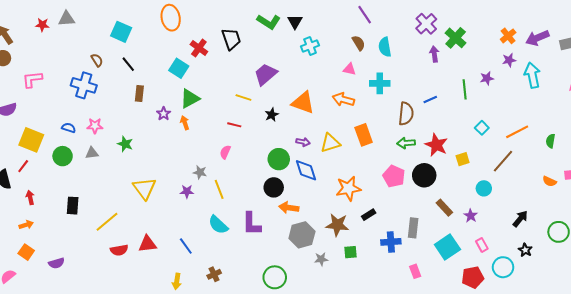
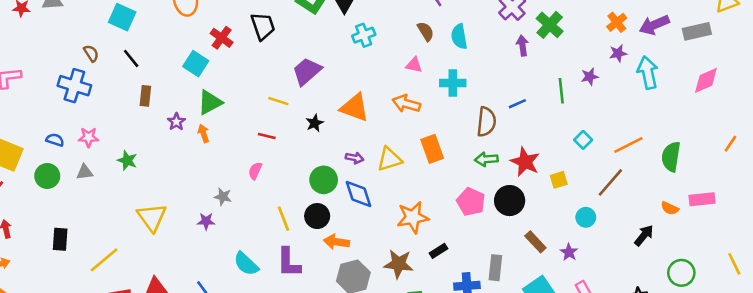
green semicircle: (550, 141) -> (671, 157), size x1.6
yellow line: (219, 189) -> (284, 219), moved
black arrow: (520, 219) -> (644, 235), moved

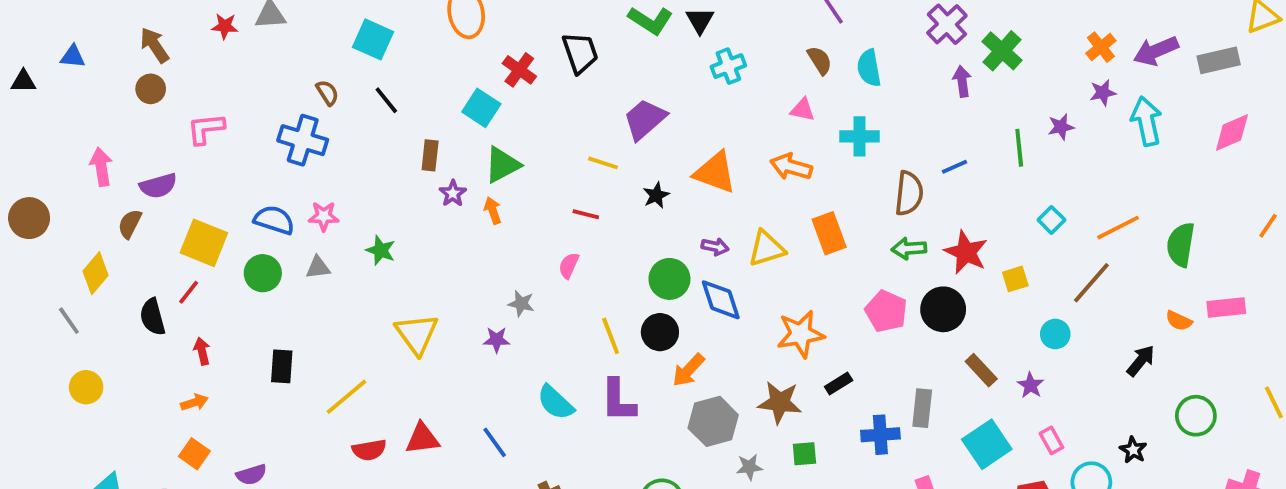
brown rectangle: (145, 96) -> (430, 155), moved
blue semicircle: (55, 140) -> (274, 220), size x1.5
orange arrow: (337, 242) -> (688, 370), turned -55

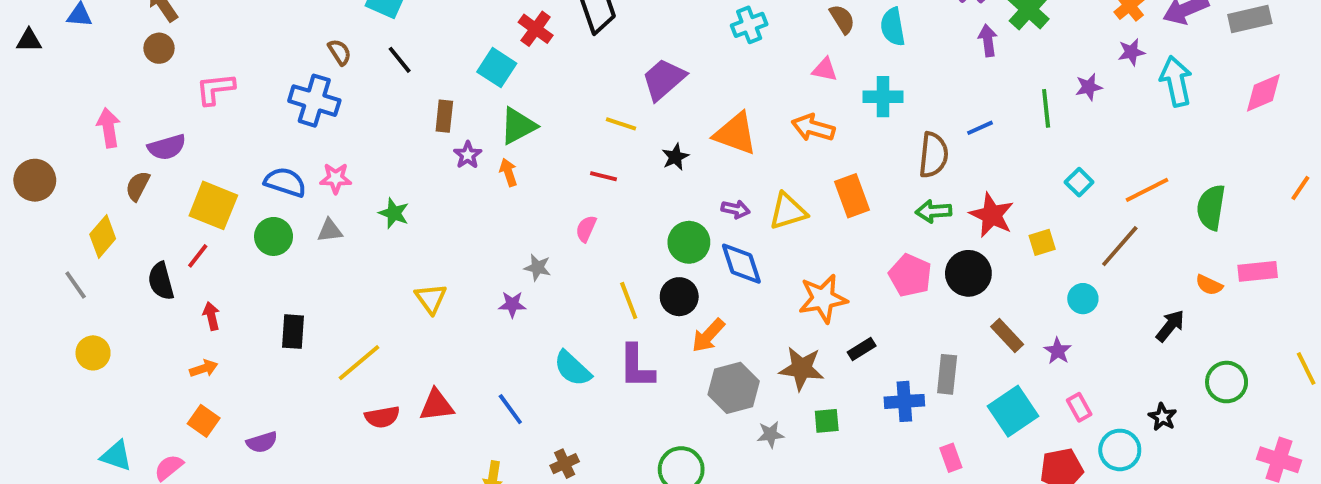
yellow triangle: (417, 334) -> (431, 299), size x0.7

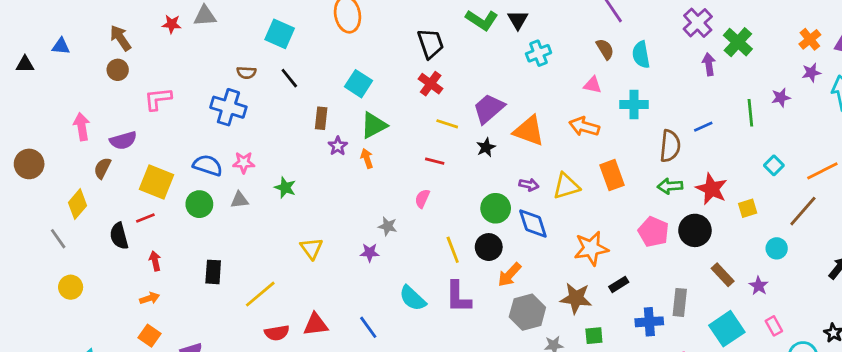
red cross: (536, 29) -> (431, 84), moved
brown semicircle: (340, 52) -> (246, 73), turned 126
purple trapezoid: (664, 79) -> (489, 109), moved
red line: (198, 256) -> (145, 218), turned 30

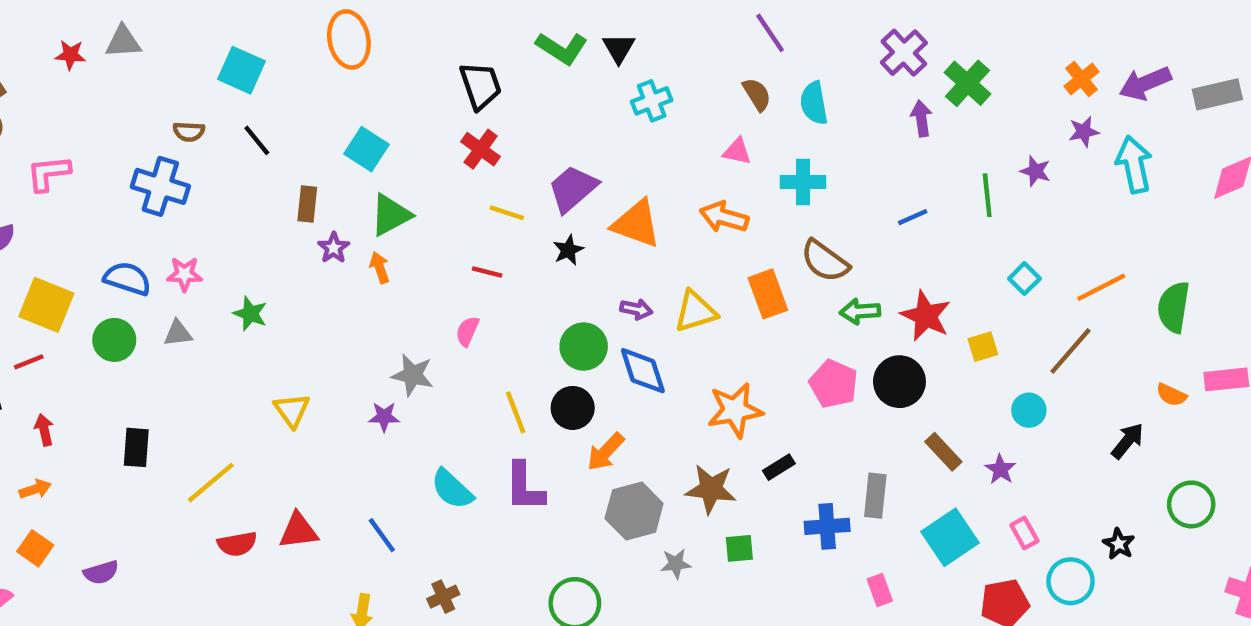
purple star: (781, 98) -> (1035, 171), turned 30
brown semicircle: (670, 146) -> (825, 261), moved, turned 120
gray star: (388, 226) -> (413, 375), size x1.4

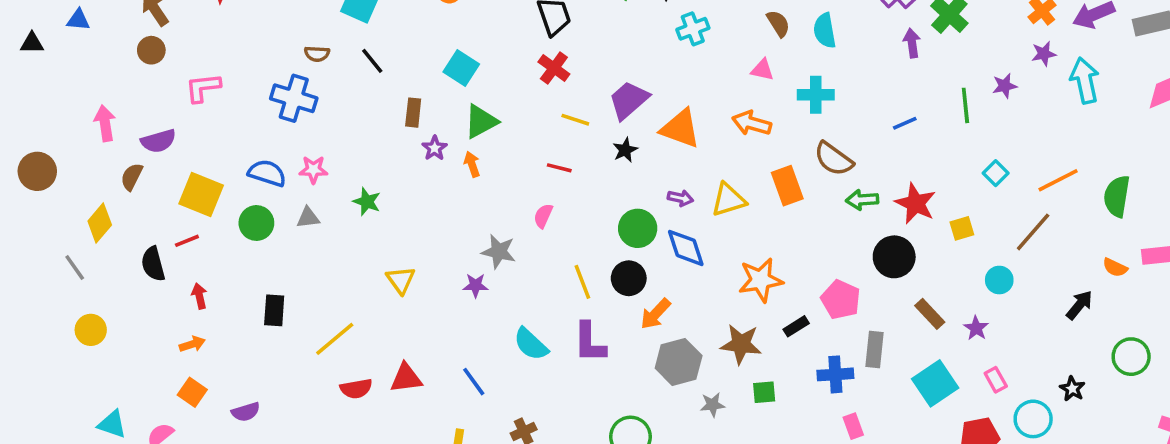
purple star: (1035, 171) -> (1005, 86), turned -30
pink pentagon: (834, 384) -> (841, 300), moved
pink rectangle: (880, 590) -> (853, 426), moved

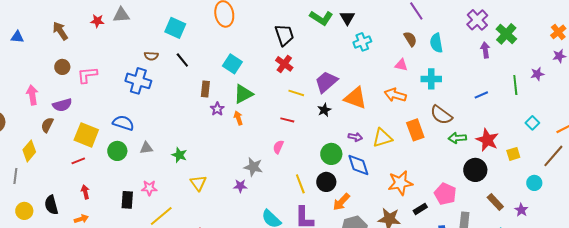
brown circle: (151, 50) -> (62, 67), moved
pink star: (313, 170) -> (149, 188), moved
green star: (367, 202) -> (179, 155), moved
black semicircle: (153, 264) -> (51, 205), moved
gray line: (75, 268) -> (15, 176), turned 42

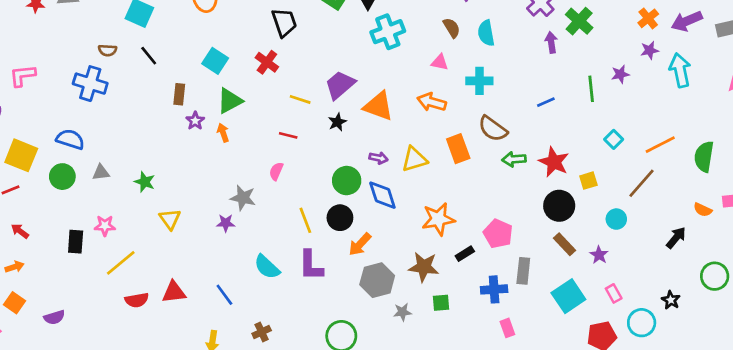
cyan cross: (362, 42) -> (388, 32), size x1.4
red cross: (284, 64) -> (267, 62), moved
black circle: (475, 170) -> (559, 206), moved
red arrow: (85, 192) -> (20, 231), turned -40

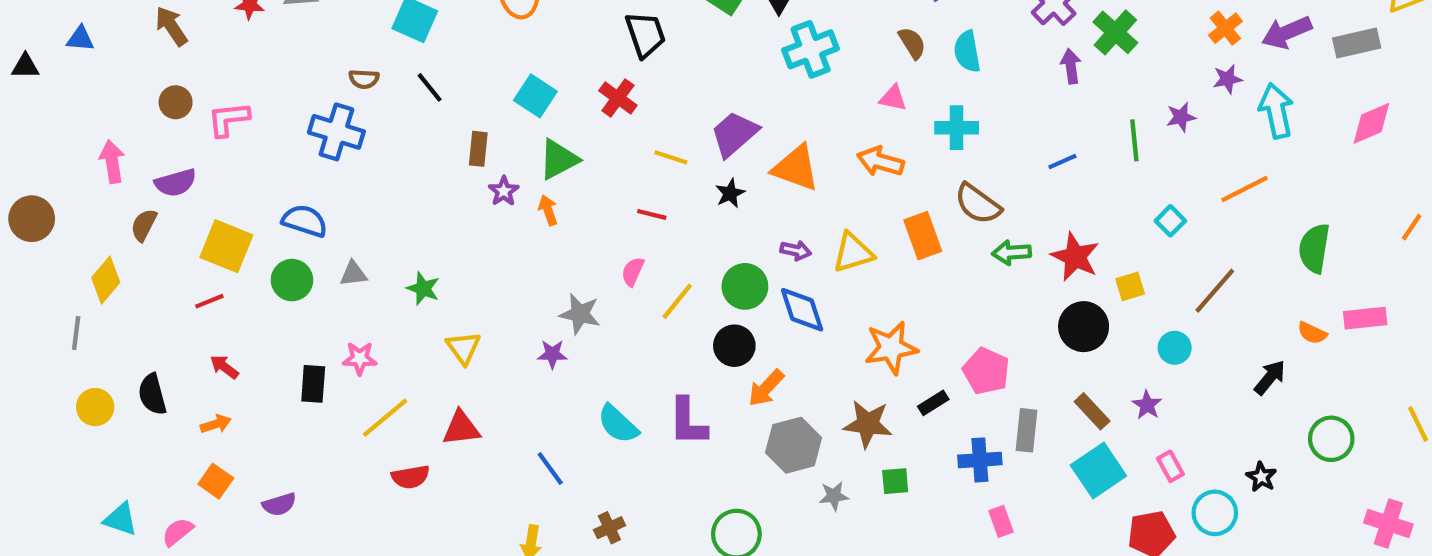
orange line: (660, 145) -> (1244, 189), moved
yellow line: (305, 220) -> (677, 301), moved, turned 60
brown rectangle: (564, 244) -> (1092, 411), moved
red triangle: (174, 292) -> (461, 428), moved

